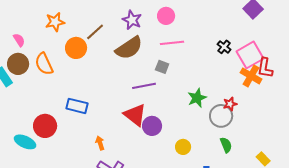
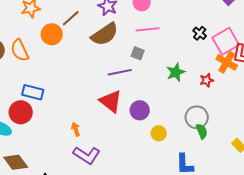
green star: (197, 98) -> (176, 72), moved
red star: (230, 104) -> (207, 80), moved
blue rectangle: (77, 106) -> (33, 92), moved
gray circle: (221, 116) -> (197, 117), moved
purple circle: (152, 126) -> (140, 110), moved

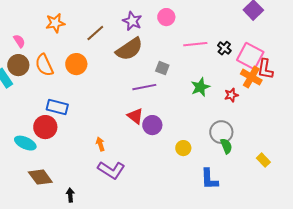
pink line: (148, 29) -> (195, 44), moved
orange circle: (52, 34) -> (76, 64), moved
pink square: (226, 41) -> (250, 56), turned -32
red triangle: (111, 101) -> (135, 116), size x0.7
purple circle: (140, 110) -> (152, 125), moved

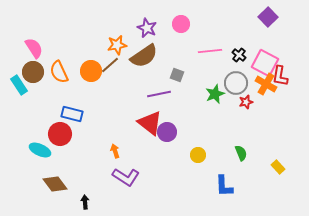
orange star: (55, 23) -> (117, 45), moved
brown line: (95, 33) -> (110, 65), moved
pink semicircle: (19, 41) -> (34, 48), size x1.5
red triangle: (135, 116) -> (150, 123), size x1.5
gray circle: (221, 132) -> (236, 83), moved

